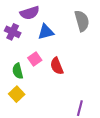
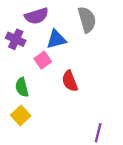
gray semicircle: (82, 21) -> (87, 20), moved
pink square: (35, 59) -> (43, 60), moved

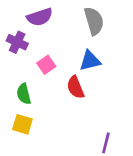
blue triangle: (56, 39) -> (90, 61), moved
yellow square: (21, 116) -> (22, 124), turned -30

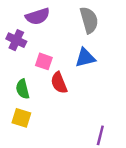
pink square: (46, 65) -> (44, 61), turned -36
red semicircle: (75, 87) -> (59, 83), moved

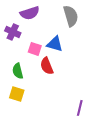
blue triangle: (85, 58) -> (55, 44), moved, turned 30

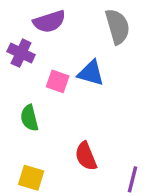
red semicircle: (47, 66) -> (86, 156), moved
yellow square: (17, 94) -> (31, 178), moved

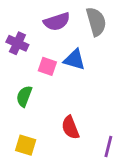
purple semicircle: (49, 22) -> (57, 22), moved
green semicircle: (29, 118) -> (24, 96), turned 35

